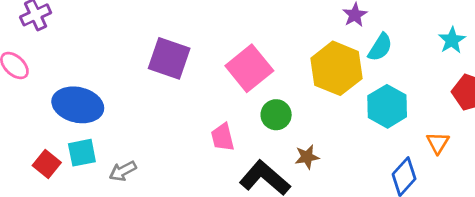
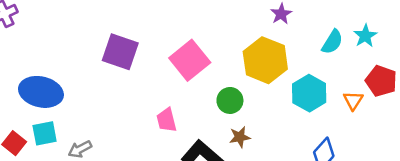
cyan semicircle: (380, 47) -> (332, 42), moved
green circle: (276, 115) -> (230, 100), moved
orange triangle: (438, 143) -> (353, 100), moved

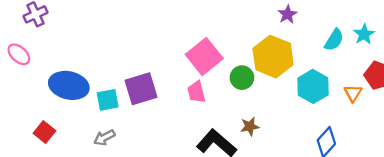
purple square: (120, 52) -> (141, 89), moved, turned -36
green circle: (230, 100) -> (242, 78), moved
pink trapezoid: (167, 120) -> (196, 92), moved
cyan square: (45, 133) -> (108, 100), moved

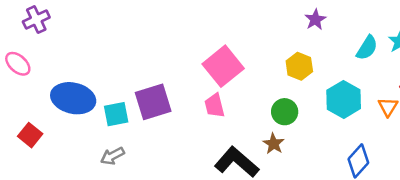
yellow hexagon: (273, 57) -> (299, 66), size x0.6
green circle: (242, 78) -> (285, 112), moved
brown star: (250, 126) -> (274, 144), turned -30
red square: (44, 132) -> (30, 135), moved

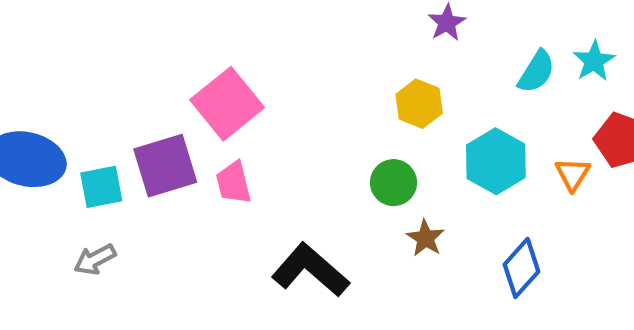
pink square: (223, 66) -> (227, 104), moved
pink trapezoid: (215, 106) -> (234, 183), moved
brown star: (274, 144) -> (425, 238), moved

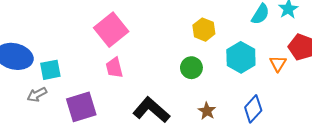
purple square: (165, 166) -> (81, 107), moved
brown star: (425, 238) -> (207, 111), moved
gray arrow: (95, 259) -> (37, 94), moved

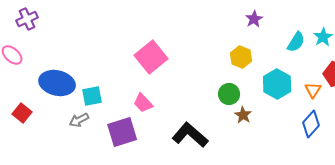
pink trapezoid: (114, 68) -> (143, 103), moved, turned -30
blue diamond: (253, 109) -> (311, 124), moved
brown star: (207, 111) -> (243, 115), moved

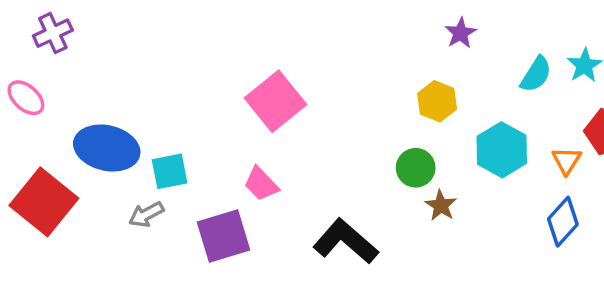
red square: (22, 113) -> (44, 202), size x1.8

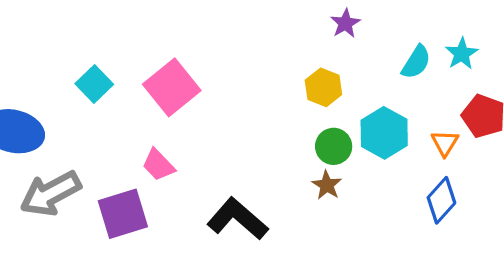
green circle: (416, 168) -> (334, 146), moved
cyan square: (170, 171) -> (94, 84), moved, turned -33
gray arrow: (146, 214) -> (50, 194), size x1.8

